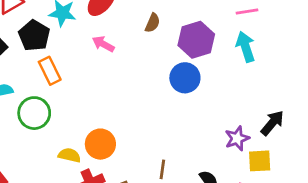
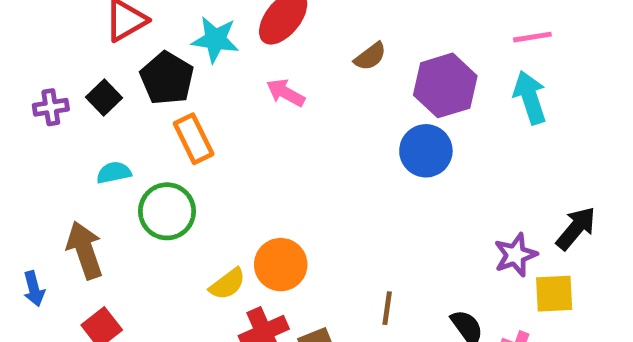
brown semicircle: (153, 23) -> (370, 56), turned 30
yellow semicircle: (69, 155) -> (227, 284), turned 130

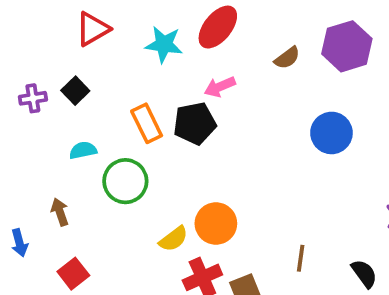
black pentagon: (167, 78) -> (195, 123), moved, turned 30
purple hexagon: (445, 85) -> (347, 46), moved
pink arrow: (286, 93) -> (220, 87), turned -52
brown arrow: (85, 250) -> (60, 212), size x0.6

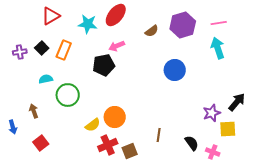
orange rectangle: (147, 123) -> (64, 50), moved, turned 48

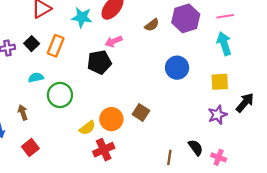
yellow square: (228, 129) -> (220, 82), moved
brown line: (159, 135) -> (169, 157), moved
brown square: (130, 151) -> (141, 112), moved, turned -35

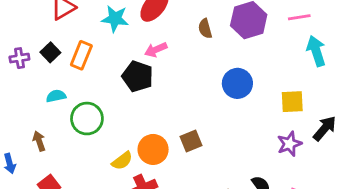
brown semicircle: (152, 25) -> (205, 29), turned 112
cyan arrow: (224, 44) -> (316, 51), moved
black pentagon: (99, 62) -> (138, 76), turned 30
brown square: (141, 112) -> (191, 141), turned 35

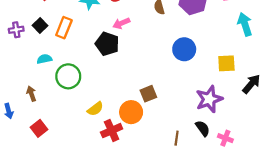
purple star: (289, 144) -> (209, 99), moved, size x1.4
orange circle: (153, 149) -> (131, 112), moved

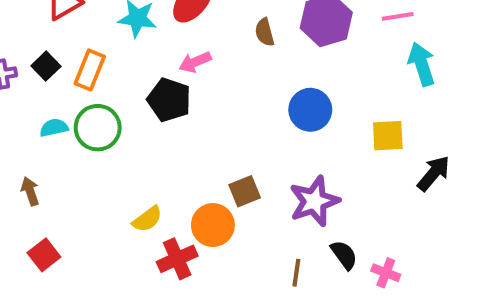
green circle: (68, 76) -> (98, 128), moved
purple star: (209, 99) -> (314, 201), moved

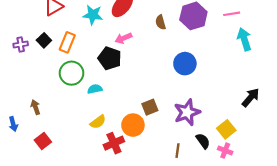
cyan semicircle: (54, 128) -> (95, 89), moved
yellow square: (388, 136) -> (226, 129), moved, turned -36

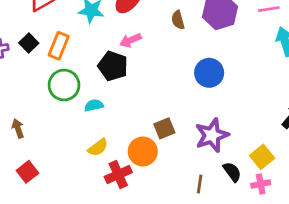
pink cross: (225, 151) -> (261, 184), turned -32

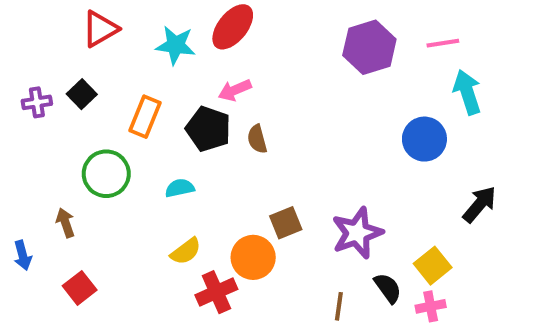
brown semicircle: (178, 20) -> (257, 139), moved
orange rectangle: (59, 46) -> (145, 117), moved
blue circle: (209, 73) -> (424, 139), moved
green circle: (64, 85) -> (106, 174), moved

